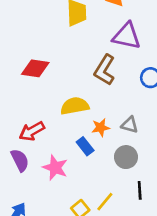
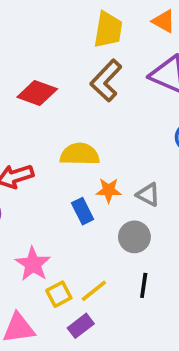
brown L-shape: (105, 70) -> (106, 81), moved
pink star: (55, 168) -> (33, 264), moved

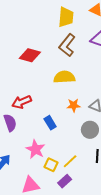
yellow semicircle: (80, 154) -> (64, 77), moved
blue rectangle: (83, 211) -> (50, 123), moved
yellow square: (59, 294) -> (51, 165), turned -32

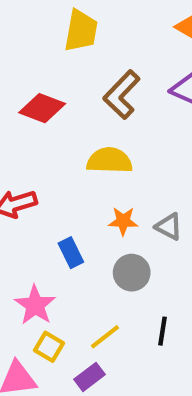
yellow trapezoid: (66, 17) -> (81, 31), moved
gray circle: (90, 130) -> (132, 273), moved
yellow square: (51, 165) -> (49, 347), moved

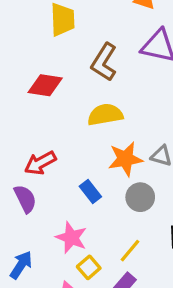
orange star: (123, 221) -> (125, 159), size x1.5
yellow square: (49, 347) -> (89, 267), turned 30

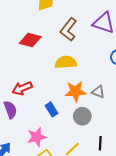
pink star: (71, 238) -> (37, 137), turned 30

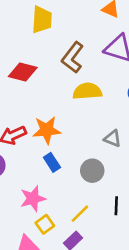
yellow semicircle: (66, 62) -> (87, 91), moved
orange star: (76, 91) -> (47, 130), moved

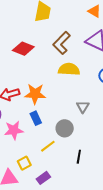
gray triangle: (113, 138) -> (83, 107), turned 32
pink star: (33, 199) -> (14, 130), moved
yellow line: (80, 214) -> (48, 146), moved

